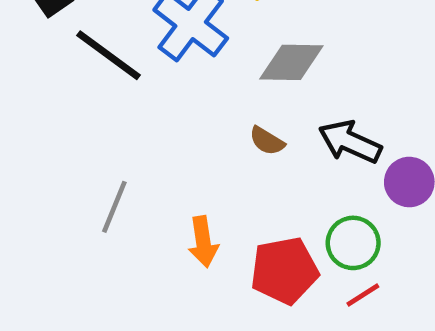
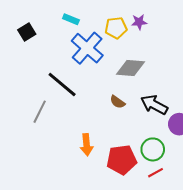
black line: (108, 55) -> (62, 85), moved
gray line: (114, 207) -> (40, 112), moved

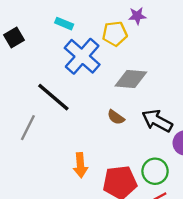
purple star: (139, 22) -> (137, 16), moved

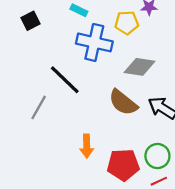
blue cross: (82, 56) -> (94, 42), turned -32
brown semicircle: (116, 117) -> (123, 102), size x1.8

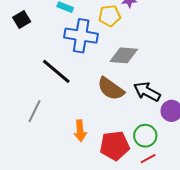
gray line: (39, 107) -> (34, 111), moved

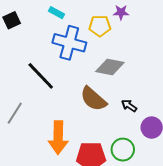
black arrow: (147, 92) -> (129, 106), size x0.6
orange arrow: (80, 131) -> (58, 138), size x1.5

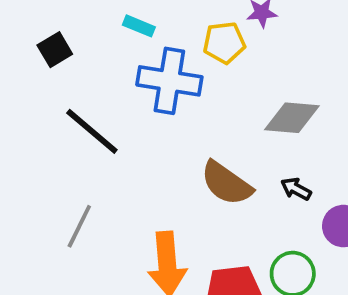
gray diamond: (110, 67) -> (292, 118), moved
black line: (41, 76) -> (92, 131), moved

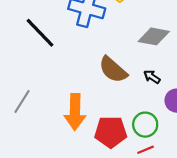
gray line: (79, 226) -> (22, 101), moved

